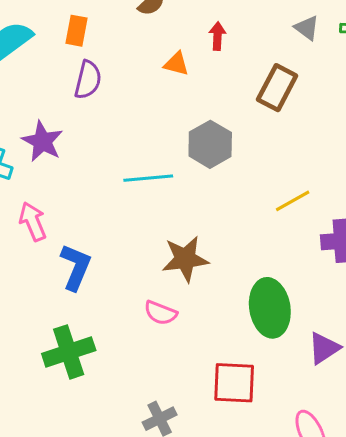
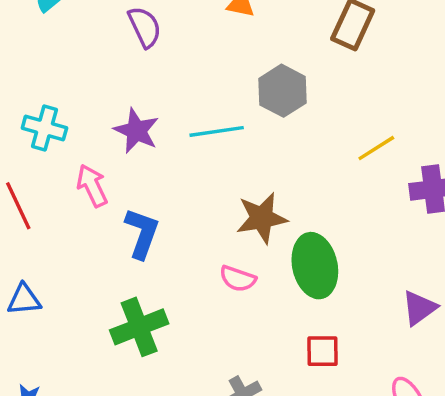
purple semicircle: (88, 80) -> (145, 27), turned -36
purple star: (42, 141) -> (136, 131), moved
green ellipse: (270, 308) -> (315, 266), moved
red square: (234, 383) -> (323, 351), size x0.7

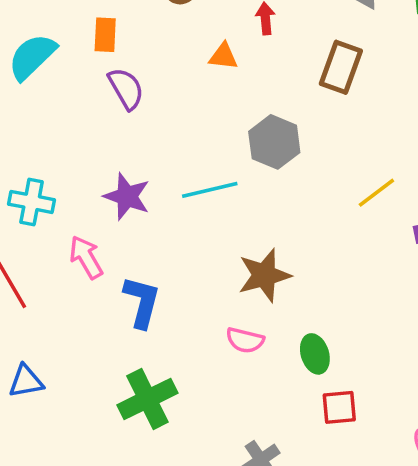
green ellipse: (315, 266) -> (315, 354), moved, size x0.6

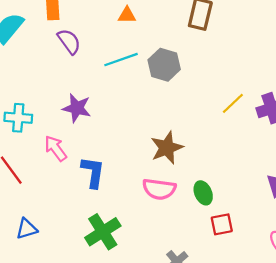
cyan line: (210, 190) -> (121, 60), moved
yellow line: (376, 193) -> (233, 103), moved
pink semicircle: (245, 340) -> (159, 189), size x1.4

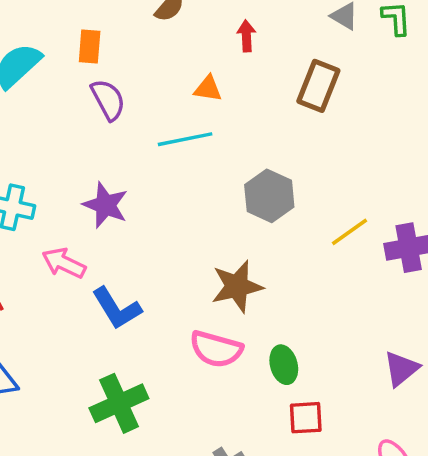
orange triangle: (127, 15) -> (208, 89), moved
gray hexagon: (164, 65) -> (269, 196), moved
pink arrow: (56, 148) -> (64, 263), turned -36
blue L-shape: (93, 172) -> (117, 308), turned 132

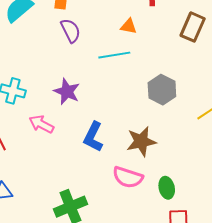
blue L-shape: (117, 308) -> (93, 137), moved, turned 56

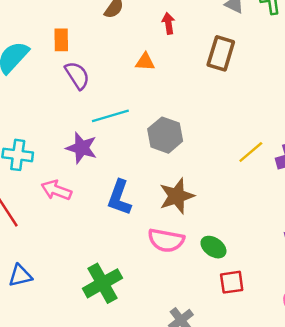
cyan line: (114, 55) -> (110, 116), moved
gray hexagon: (162, 90) -> (165, 135), moved
green ellipse: (167, 188) -> (213, 247), turned -35

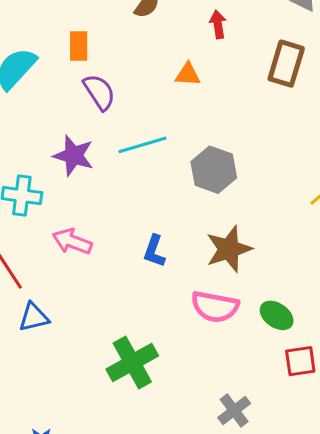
purple star: (82, 148) -> (74, 156), moved
blue L-shape: (119, 198) -> (154, 251), size x0.7
blue triangle: (20, 276) -> (34, 317), moved

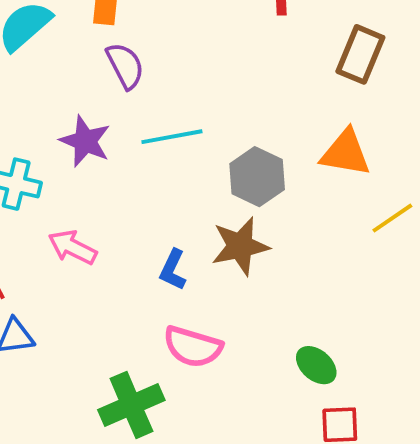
orange triangle: (188, 74) -> (346, 153), moved, size x1.6
brown star: (229, 249) -> (240, 246), moved
pink semicircle: (215, 307) -> (193, 347), moved

